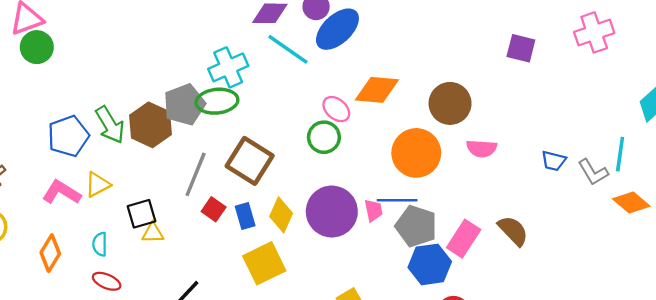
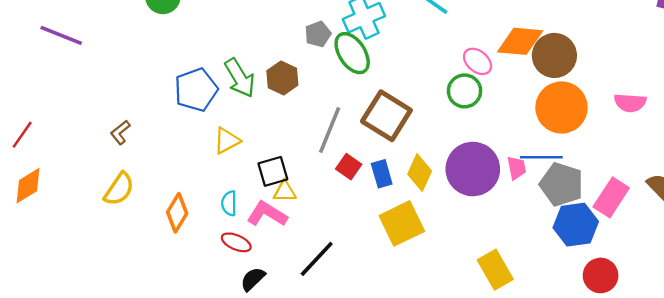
green ellipse: (217, 101) -> (352, 53), turned 63
brown circle: (450, 103) -> (554, 55), moved
gray pentagon: (184, 105) -> (318, 34), moved, size x0.6
brown hexagon: (151, 125) -> (282, 78), size x0.7
pink L-shape: (62, 192) -> (267, 214), moved

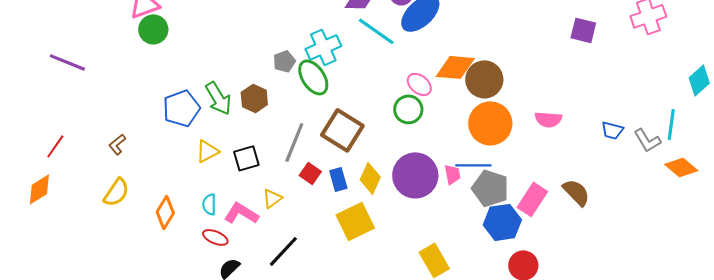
red line: (22, 135) -> (55, 146), moved
black square: (273, 171) -> (246, 158), moved
yellow triangle: (285, 191) -> (272, 198), moved, turned -35

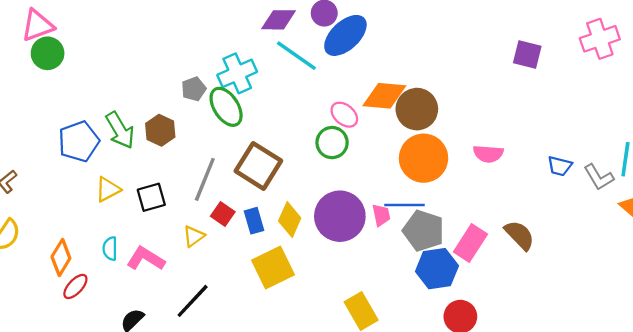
yellow triangle: (272, 198) -> (194, 236), moved
red ellipse: (215, 237) -> (75, 286), moved, turned -70

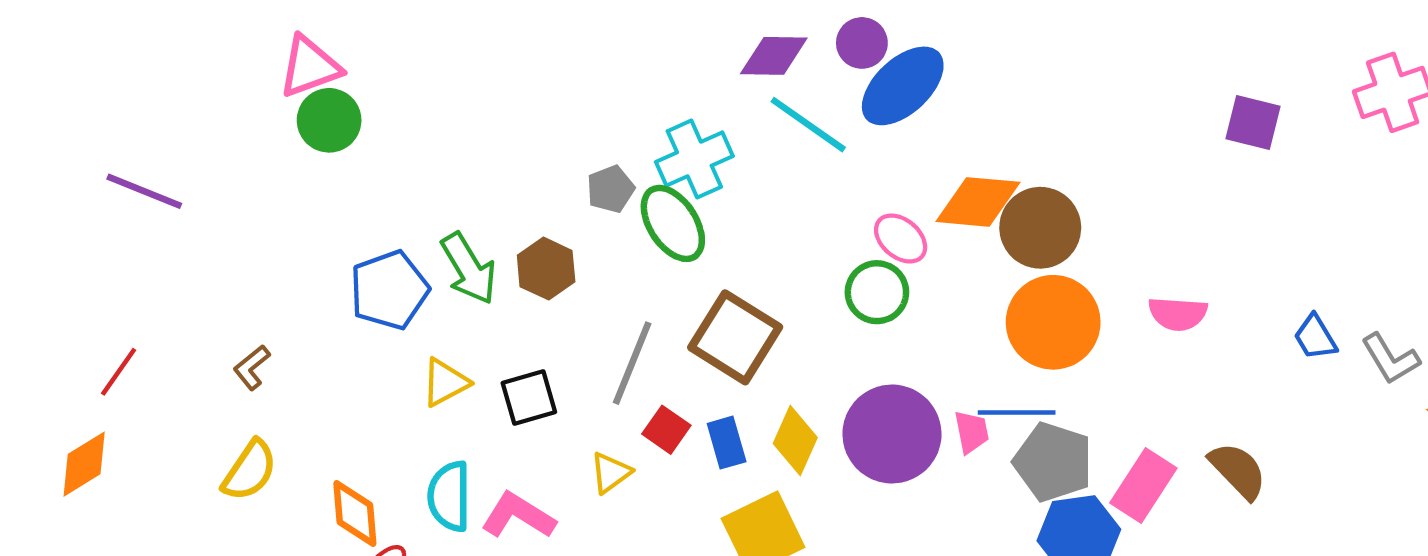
blue trapezoid: (560, 166) -> (1315, 337), turned 45
cyan semicircle: (110, 249) -> (449, 496), size x1.5
orange diamond: (61, 257) -> (355, 513), turned -36

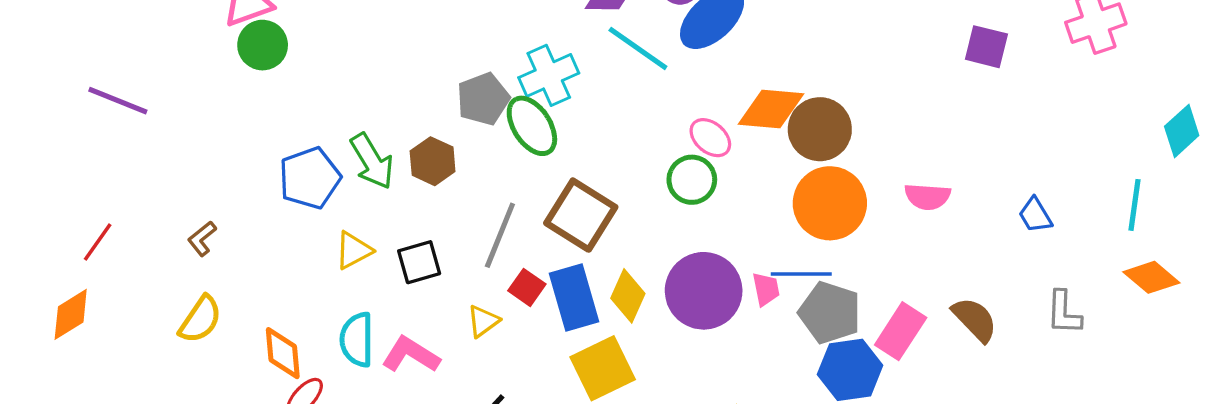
gray pentagon: (611, 189) -> (483, 99), size x1.4
gray L-shape: (1390, 359) -> (1064, 313), moved, turned 33
blue rectangle: (727, 443) -> (574, 298), size x1.6

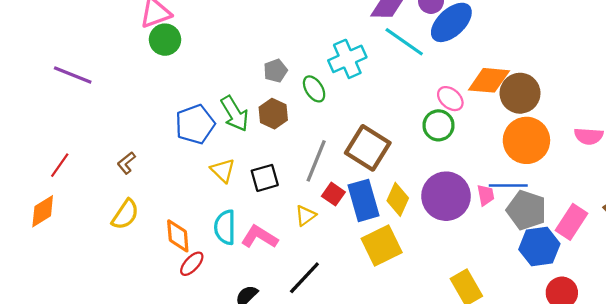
gray pentagon: (483, 99) -> (275, 71), moved, size x0.7
green ellipse: (532, 126) -> (314, 89), moved, size x0.7
yellow triangle: (353, 250) -> (223, 170), turned -48

